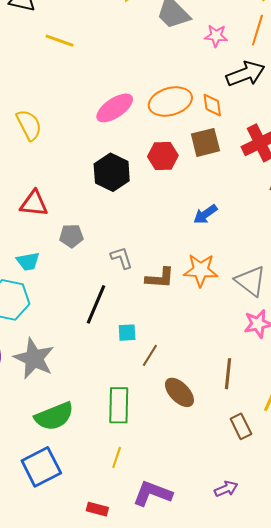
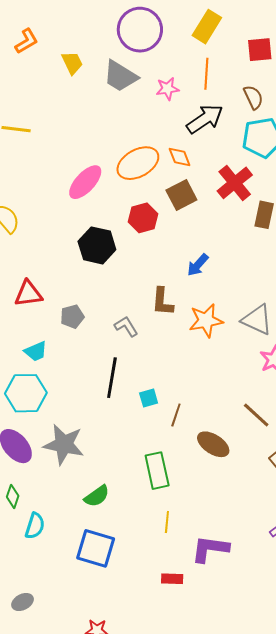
brown L-shape: (160, 278) -> (162, 302), moved, turned 104
brown line: (228, 374) -> (256, 415), turned -40
green semicircle: (54, 416) -> (97, 496), size x0.7
blue square: (41, 467) -> (96, 548), turned -33
red rectangle: (97, 509) -> (172, 579), moved

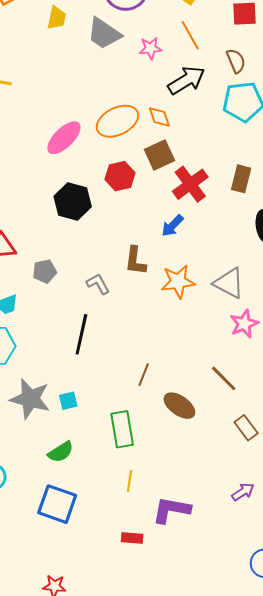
yellow trapezoid: (72, 63) -> (57, 18), turned 35
orange line: (206, 74) -> (190, 35), turned -36
red cross: (235, 183) -> (190, 184), moved
cyan square: (149, 398) -> (68, 401), moved

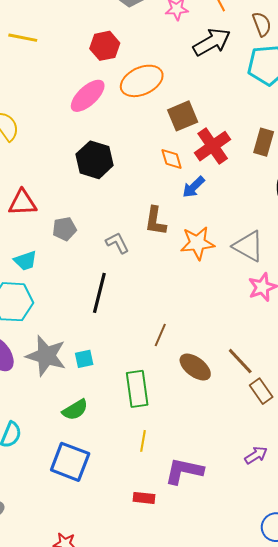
orange diamond: (159, 117) -> (172, 159), moved
red hexagon: (120, 176) -> (105, 46), moved
brown line: (224, 378) -> (240, 361), moved

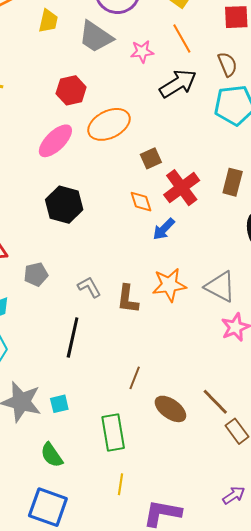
brown square: (183, 116) -> (151, 158), size x0.7
brown L-shape: (155, 221) -> (128, 299), moved
green semicircle: (75, 410) -> (52, 455), turned 88

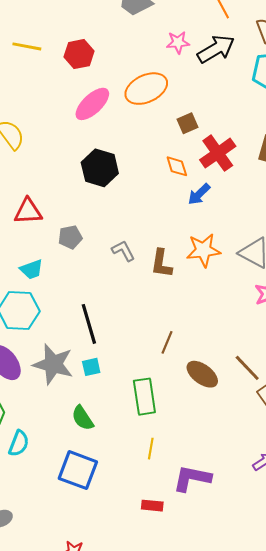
pink star: (142, 52) -> (178, 42), moved
red hexagon: (71, 90) -> (79, 54), moved
black line: (73, 337) -> (89, 324), moved, turned -30

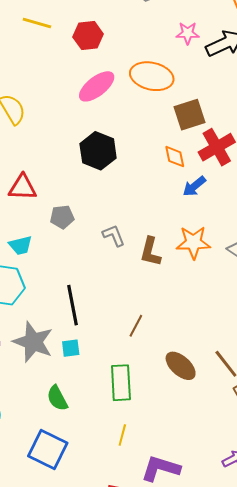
orange ellipse: (146, 89) -> (152, 76), turned 33
brown square: (187, 123) -> (190, 115), size x1.5
brown line: (167, 342) -> (136, 326), moved

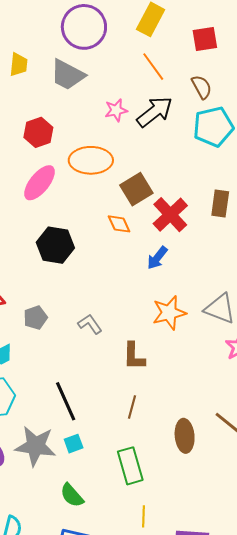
red hexagon: (88, 35) -> (38, 132), moved
orange diamond: (175, 157) -> (119, 224), moved
brown L-shape: (150, 252) -> (134, 356), moved
brown ellipse: (181, 366) -> (185, 436), turned 56

